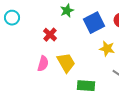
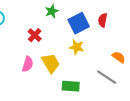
yellow star: (107, 49) -> (77, 47), moved

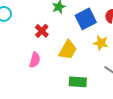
yellow star: (77, 47) -> (101, 43), moved
yellow trapezoid: (51, 63) -> (68, 50), moved, turned 60

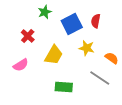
pink semicircle: (35, 60) -> (21, 65), turned 42

